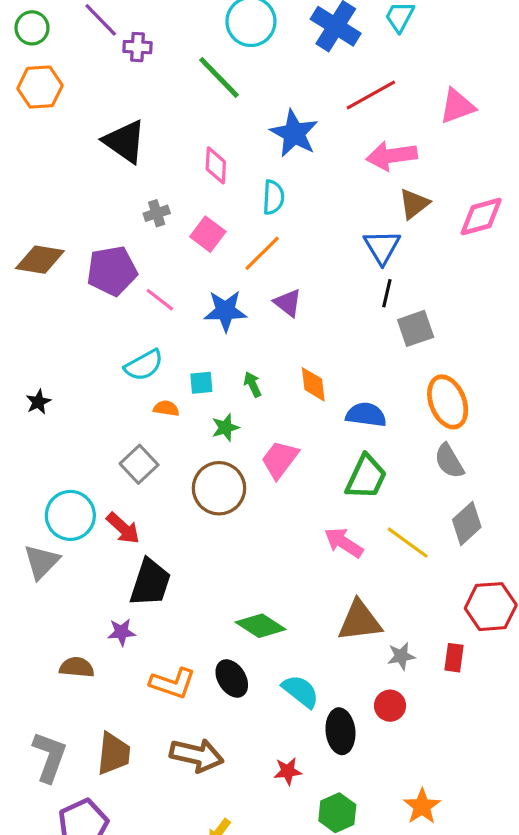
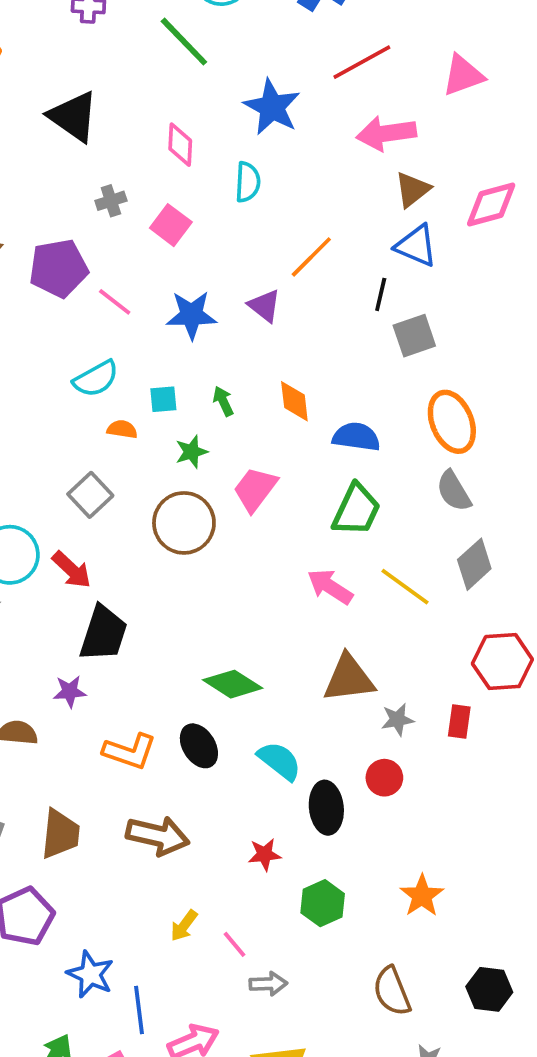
blue triangle: (382, 247) -> (416, 246), moved, turned -36
orange line: (262, 253) -> (311, 257), moved

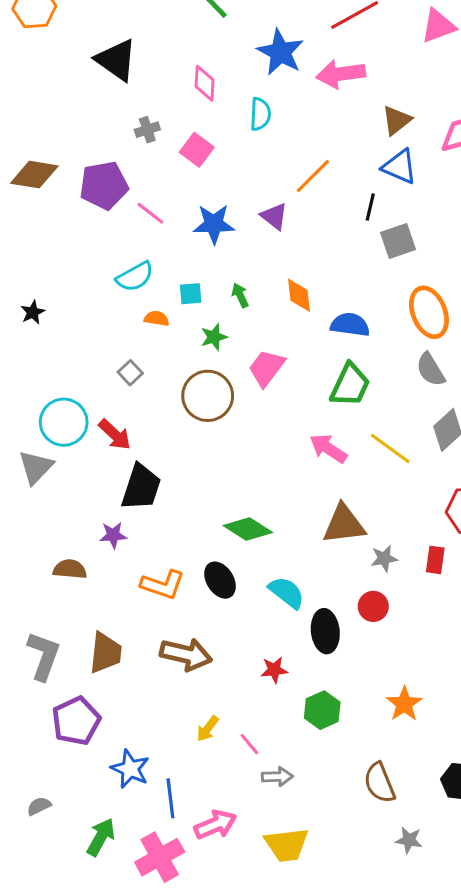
pink arrow: (386, 133) -> (341, 74), moved
gray square: (90, 495) -> (130, 373), size x0.7

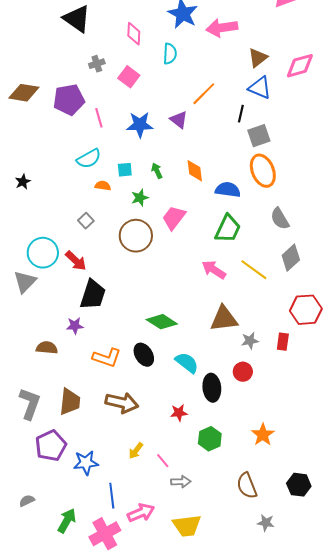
pink line: (150, 213) -> (99, 118), turned 36
orange ellipse: (429, 312) -> (263, 171), moved
blue star: (130, 769) -> (86, 463), moved, turned -30

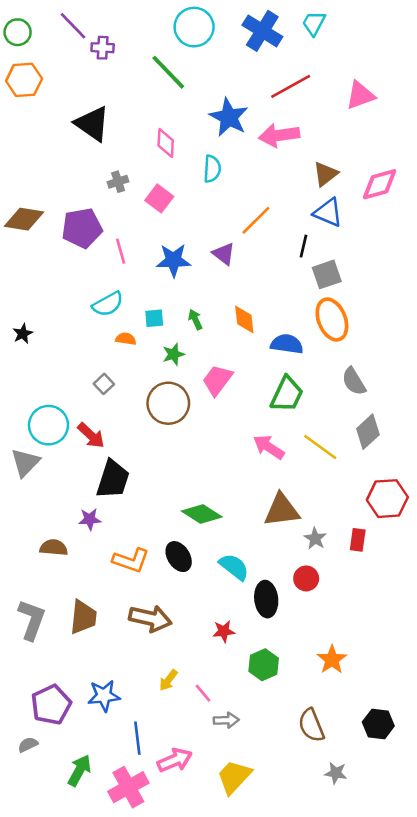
gray star: (250, 341) -> (315, 539), turned -30
purple pentagon: (51, 446) -> (51, 705), moved
yellow trapezoid: (187, 526) -> (234, 777), turned 140

